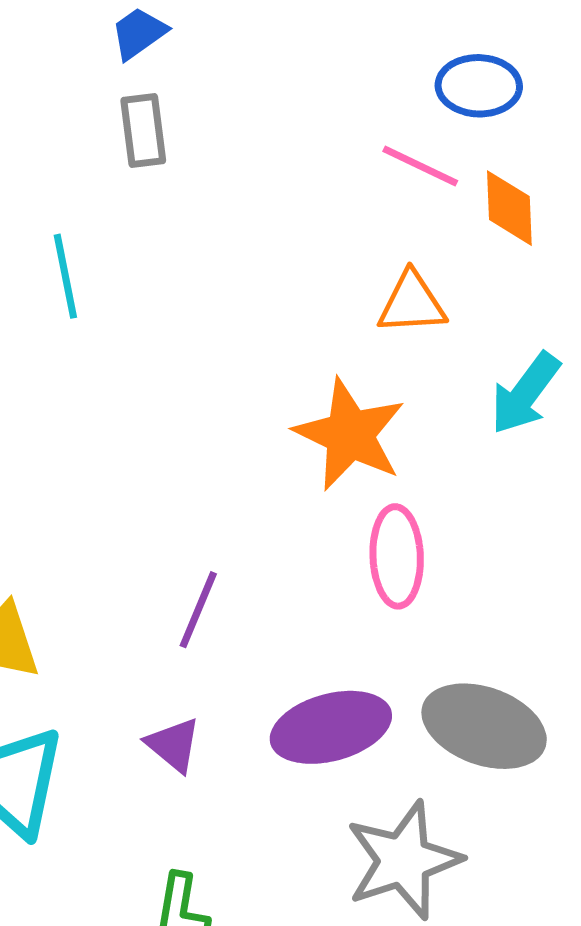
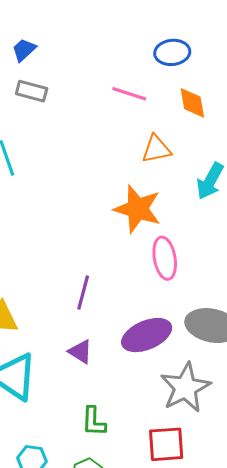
gray rectangle: (143, 131) -> (32, 91), turned -60
pink line: (420, 166) -> (129, 94), moved

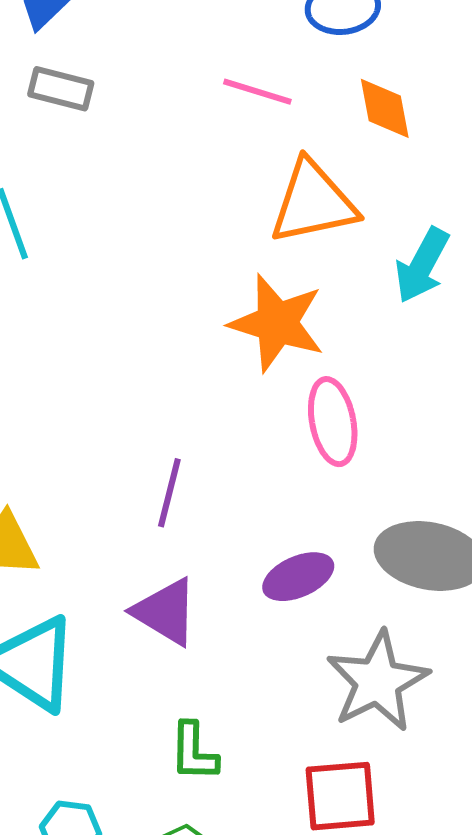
orange triangle: (156, 149) -> (313, 202), size x1.5
purple ellipse: (147, 335) -> (298, 577), size x0.7
purple triangle: (80, 352) -> (165, 612), size x1.4

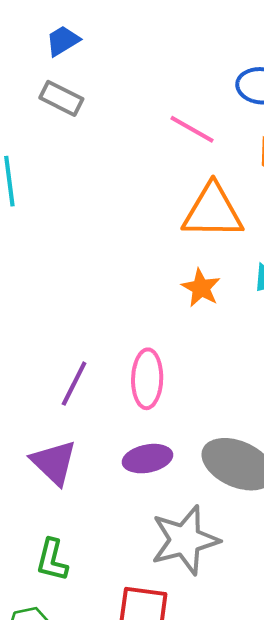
orange star: (277, 323) -> (201, 288), moved, size x0.6
pink ellipse: (333, 422) -> (147, 379), moved

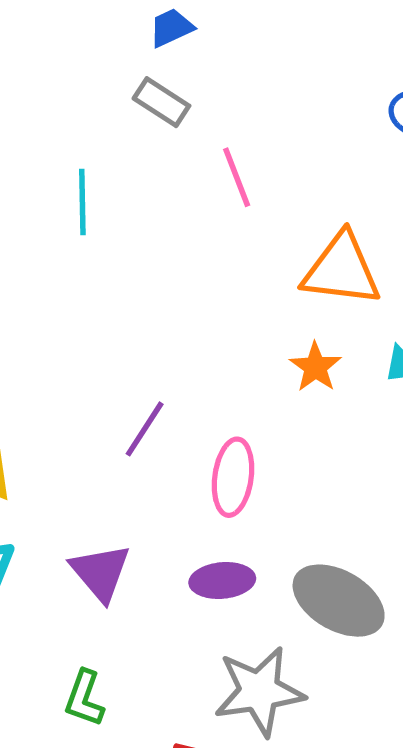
pink line: (192, 129) -> (237, 177), moved, turned 33
purple line: (74, 384) -> (145, 429), moved

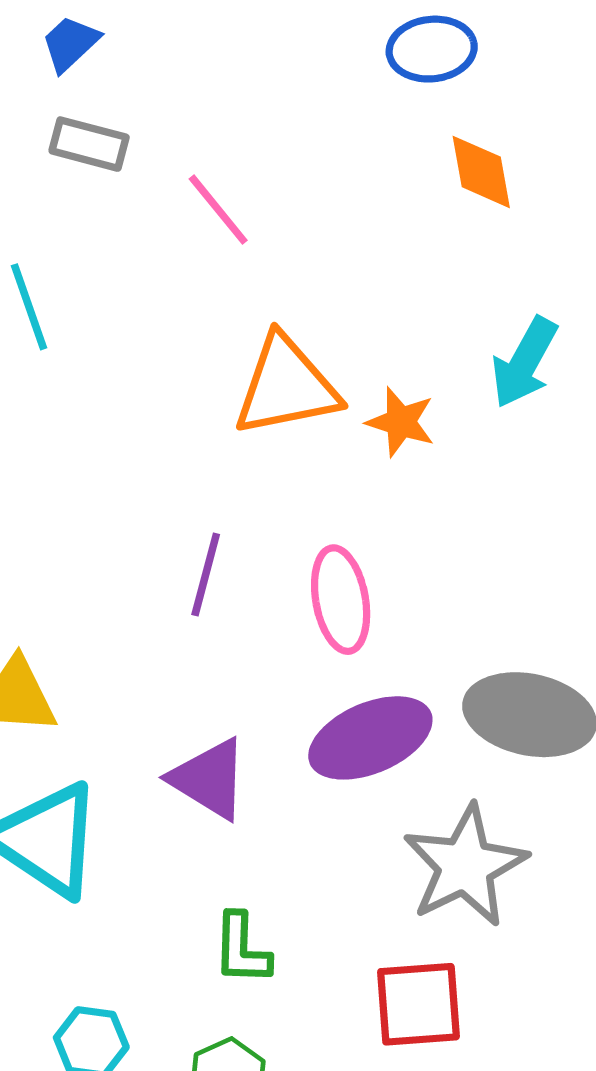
orange triangle: (342, 270) -> (286, 386), moved
purple ellipse: (222, 580) -> (370, 738), size x1.4

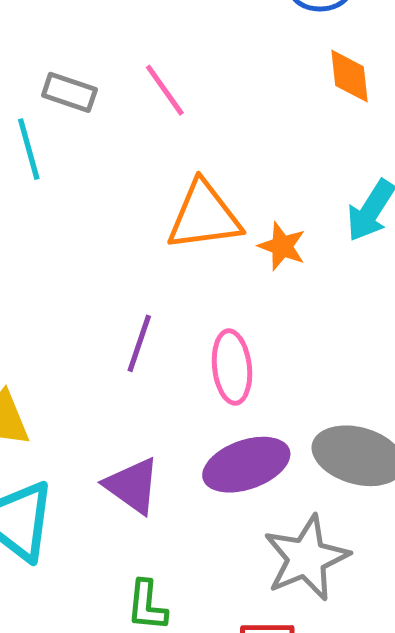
gray rectangle: (89, 144) -> (69, 92), moved

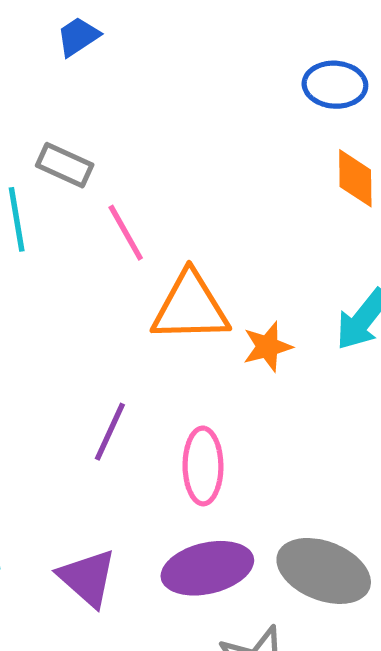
pink line: (165, 90) -> (126, 233), moved
orange star: (282, 246) -> (267, 347), turned 30

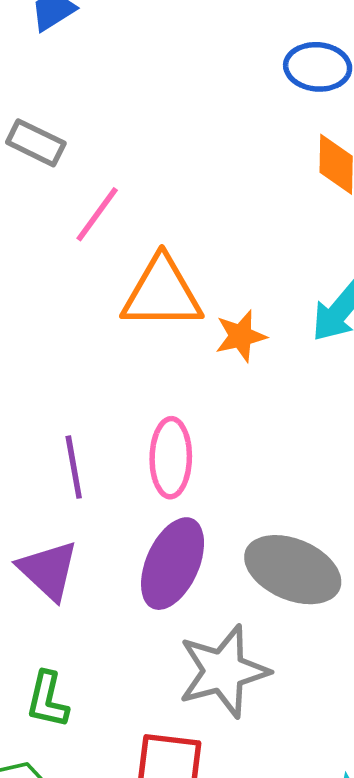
pink line: (126, 233) -> (97, 214), turned 64
purple line: (110, 432) -> (74, 467), moved, turned -36
purple ellipse: (207, 568) -> (173, 564), turned -54

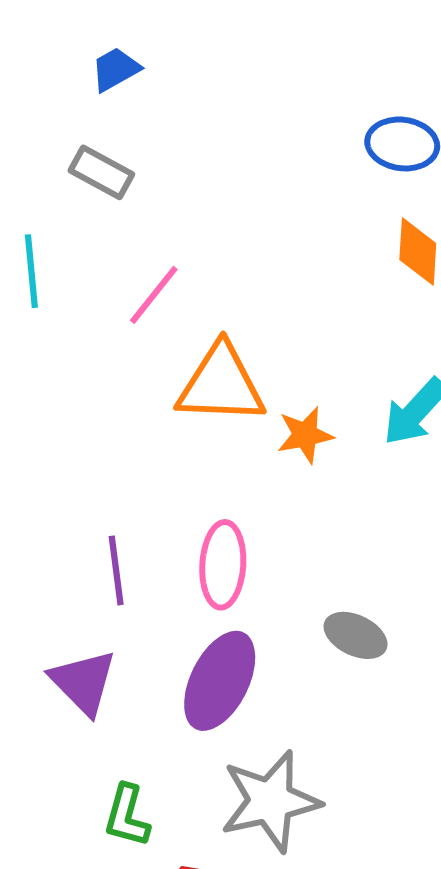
gray rectangle: (36, 143) -> (101, 172), moved
gray ellipse: (293, 570) -> (356, 635), moved, size x0.6
green L-shape: (47, 700) -> (127, 816), moved

